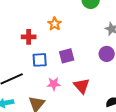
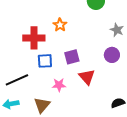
red cross: (29, 37) -> (34, 38), size x1.5
red triangle: (82, 86) -> (87, 77), moved

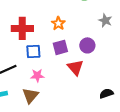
orange star: (60, 25) -> (58, 23), moved
purple circle: (112, 55) -> (87, 45), moved
pink star: (59, 85) -> (37, 75), moved

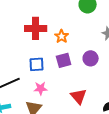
red cross: (22, 28) -> (36, 28), moved
red triangle: (75, 67) -> (79, 96), moved

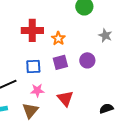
red triangle: (79, 96) -> (65, 98), moved

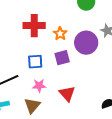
purple circle: (87, 60) -> (86, 43), moved, size x1.5

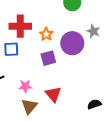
blue square: (35, 62) -> (11, 49), moved
brown triangle: (32, 106) -> (29, 106), moved

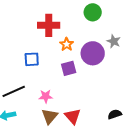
red cross: (20, 26) -> (49, 25), moved
red triangle: (53, 94) -> (73, 116), moved

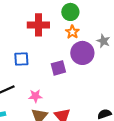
green circle: (93, 12) -> (70, 12), moved
orange star: (67, 44) -> (72, 32), moved

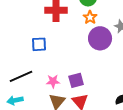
purple square: (58, 68) -> (76, 80), moved

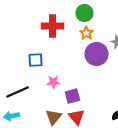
pink star: (53, 81) -> (53, 82), moved

